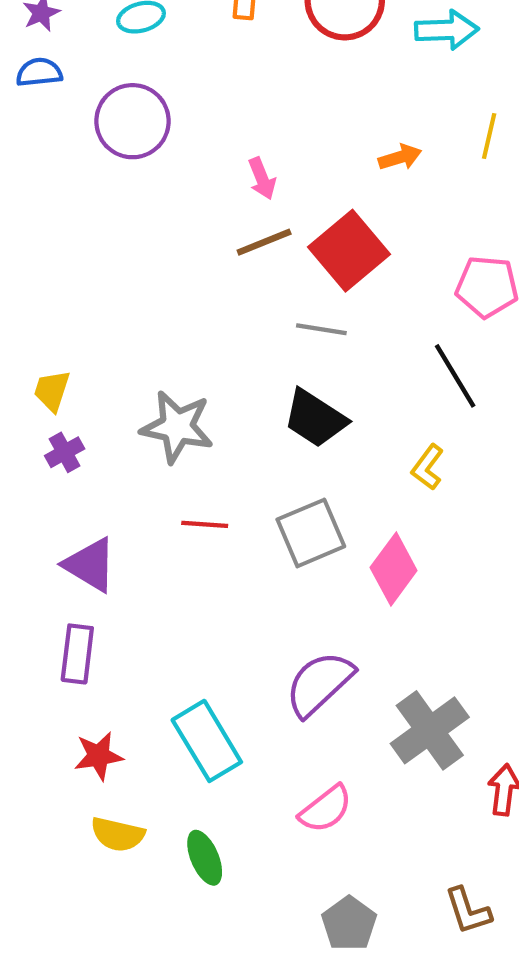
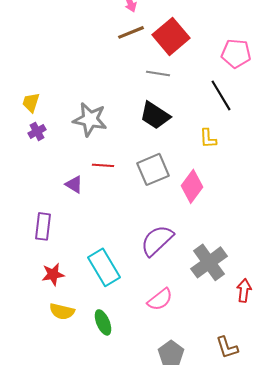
yellow L-shape: (428, 467) -> (208, 138), turned -40
purple triangle: (90, 565) -> (74, 184), moved, size x0.7

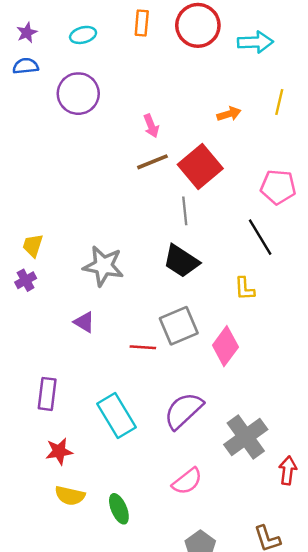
gray line: (158, 73) -> (185, 211), turned 75
purple cross: (37, 131) -> (26, 280), moved
red line: (103, 165) -> (143, 347), moved
purple triangle: (74, 184) -> (84, 322), moved
cyan rectangle: (104, 267) -> (117, 415), moved

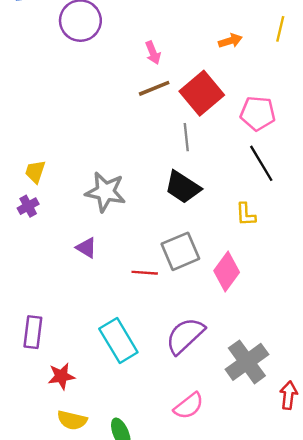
pink pentagon: (278, 187) -> (258, 113), moved
purple rectangle: (47, 394) -> (33, 332), moved

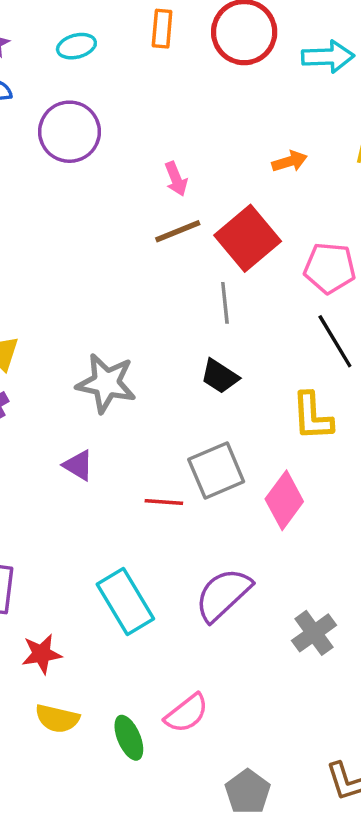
black trapezoid: (183, 187) -> (220, 376), size x0.7
yellow L-shape: (246, 214) -> (312, 416), size x1.4
gray cross: (247, 362) -> (314, 633), size x0.7
pink semicircle: (189, 406) -> (187, 713), moved

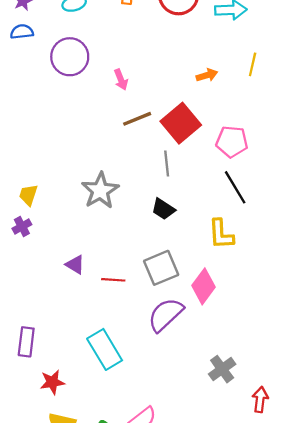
pink arrow: (176, 179) -> (121, 80), moved
gray star: (106, 383) -> (100, 191), moved, turned 30
red line: (164, 502) -> (113, 280), moved
purple semicircle: (223, 595) -> (165, 315), moved

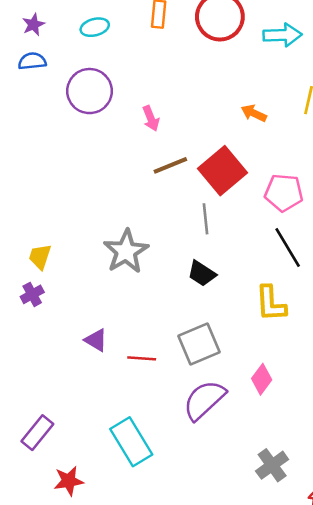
orange arrow: (207, 75) -> (254, 113), turned -138
pink diamond: (204, 286) -> (262, 379), moved, size x0.7
purple rectangle: (26, 342) -> (37, 433), turned 32

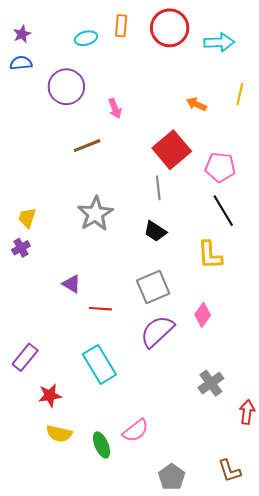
cyan ellipse: (95, 27) -> (86, 38), moved
brown line: (170, 165) -> (87, 146), moved
red line: (142, 358) -> (100, 309), moved

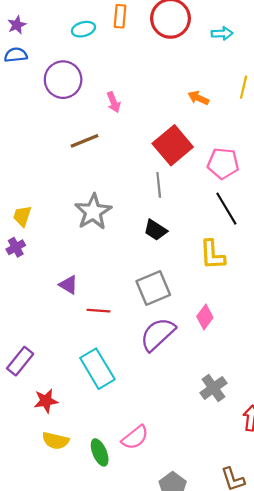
cyan arrow: (219, 42) -> (222, 33), size x0.7

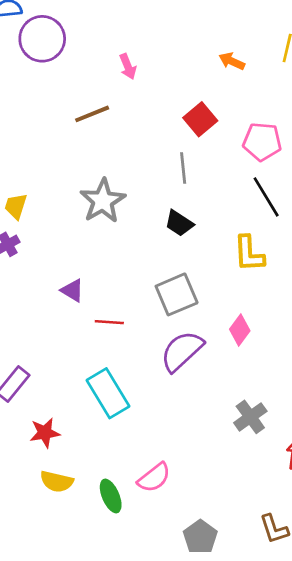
purple circle: (63, 80) -> (42, 39), moved
red square: (173, 145) -> (200, 119), size x0.7

